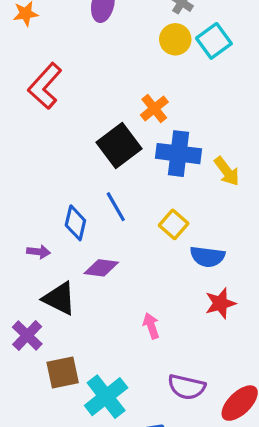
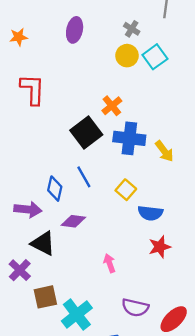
red L-shape: (45, 86) -> (33, 89), turned 140
purple arrow: (38, 252) -> (28, 210), size x1.6

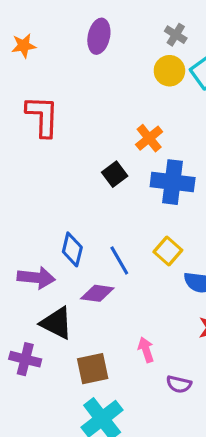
black square: (86, 133) -> (115, 174), size x0.6
blue line: (84, 177) -> (119, 260), moved
purple cross: (20, 270) -> (25, 359), turned -30
brown square: (45, 297) -> (93, 369), moved
purple semicircle: (135, 307) -> (179, 384), moved, size x0.7

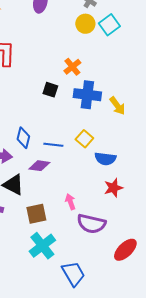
black square: (115, 174) -> (50, 90), turned -35
blue line: (119, 260) -> (53, 145), turned -54
purple semicircle: (179, 384) -> (91, 224), size x1.8

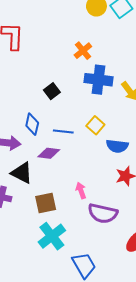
black square: (50, 90) -> (52, 91), moved, turned 35

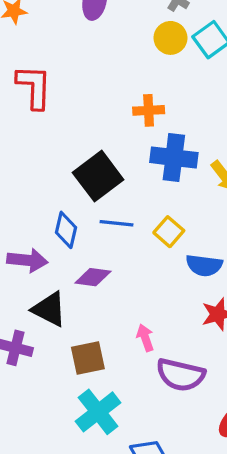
orange cross: (83, 51) -> (149, 110), turned 36
black square: (52, 91) -> (98, 176), size x1.8
blue line: (63, 131) -> (117, 223), moved

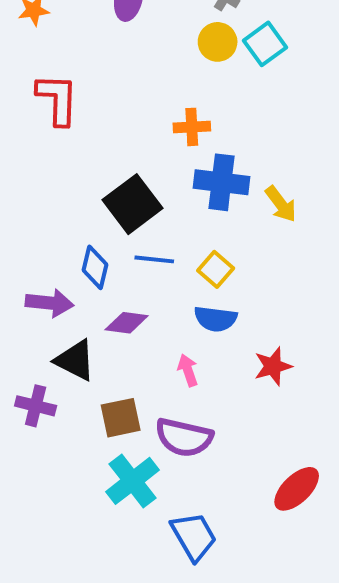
blue semicircle: (204, 265) -> (216, 319), moved
pink arrow: (145, 338) -> (188, 370), moved
purple semicircle: (181, 375) -> (184, 437), moved

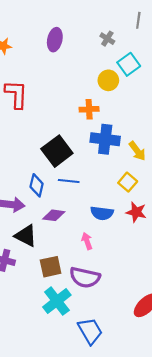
yellow circle: (218, 42) -> (108, 80), moved
yellow square: (216, 269) -> (128, 182), moved
red star: (273, 366) -> (136, 212), moved, turned 30

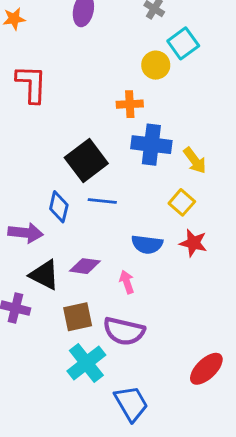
purple diamond: (54, 215) -> (85, 266), moved

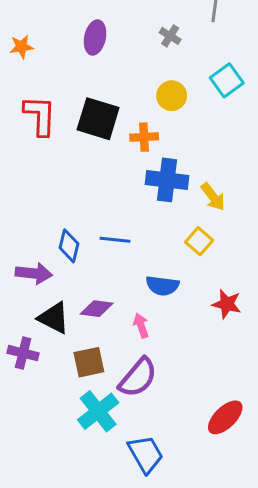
cyan square: (183, 43) -> (227, 80), moved
black square: (86, 161) -> (98, 119), moved, turned -36
red star: (193, 243) -> (227, 304), moved
purple semicircle: (124, 331) -> (138, 378), turned -63

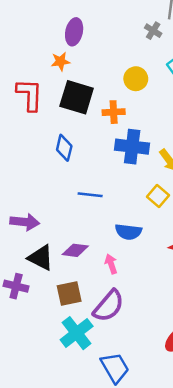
gray cross: (170, 36) -> (153, 31), moved
orange star: (22, 47) -> (60, 61), moved
blue diamond: (69, 246) -> (64, 148), moved

